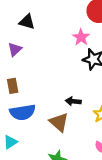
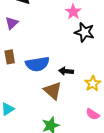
blue semicircle: (23, 112) -> (37, 64), moved

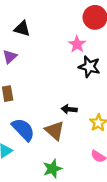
blue semicircle: (37, 64) -> (23, 129), moved, turned -125

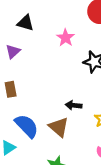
pink star: (77, 44) -> (66, 38), moved

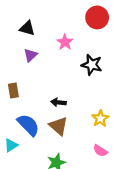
purple triangle: (13, 51) -> (30, 55), moved
black arrow: (74, 105) -> (58, 102), moved

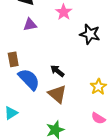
purple triangle: (30, 55) -> (30, 25), turned 32
black arrow: (58, 102) -> (57, 71), turned 32
blue semicircle: (28, 125) -> (29, 79), moved

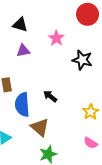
blue semicircle: (29, 79) -> (22, 105), turned -140
brown triangle: (57, 94) -> (40, 127), moved

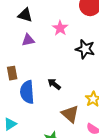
brown triangle: (40, 127) -> (70, 114), moved

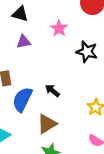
blue semicircle: (27, 92) -> (22, 99), turned 30
brown triangle: (70, 114) -> (47, 124), moved, turned 48

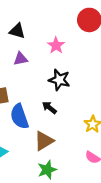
black star: (87, 52) -> (59, 80), moved
blue semicircle: (22, 99) -> (19, 116), turned -45

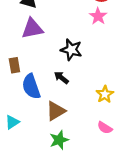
pink star: (56, 45) -> (98, 16), moved
purple triangle: (21, 59) -> (32, 29), size x1.5

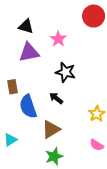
pink star: (98, 16) -> (58, 39), moved

